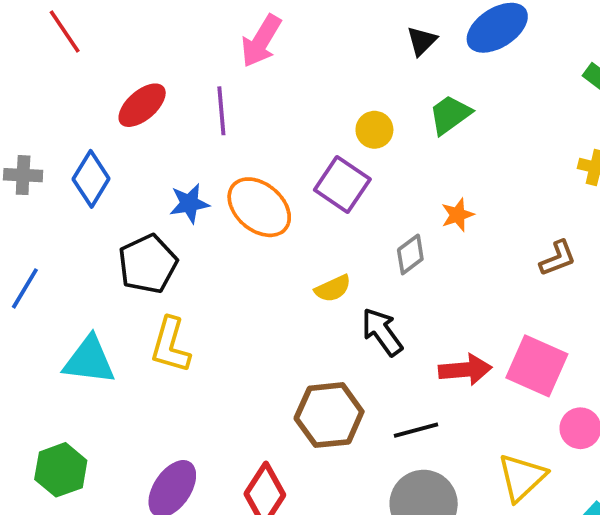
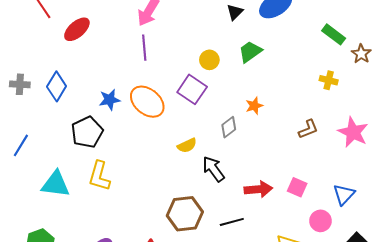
red ellipse: (142, 105) -> (77, 29), moved
purple line: (221, 111) -> (144, 48), moved
pink square: (537, 366) -> (297, 187), size x0.6

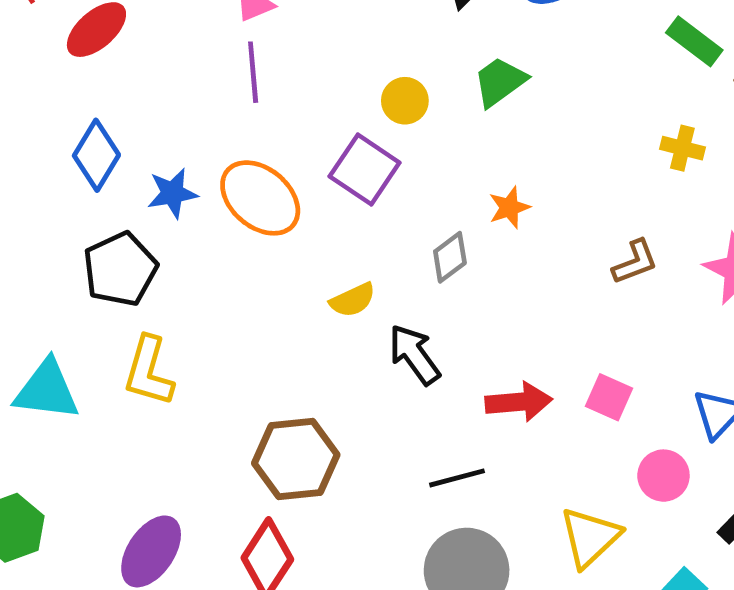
blue diamond: (57, 86) -> (96, 155), moved
brown hexagon: (185, 214) -> (296, 459), moved

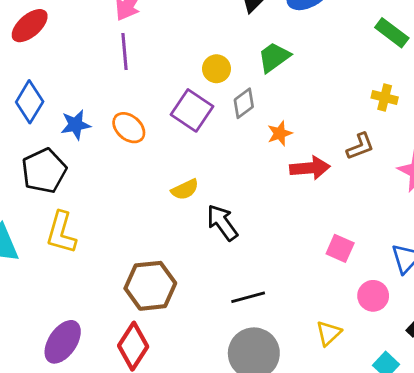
orange ellipse: (260, 198) -> (129, 128), size x0.7
gray diamond: (450, 257) -> (244, 103), moved
brown L-shape: (635, 262) -> (360, 146), moved
red arrow: (519, 402) -> (310, 168), moved
yellow triangle: (590, 537) -> (329, 333), size x0.7

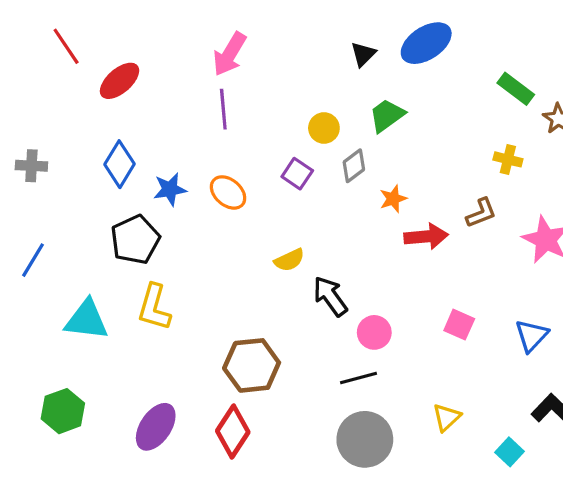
purple square: (192, 110) -> (297, 174), size x0.7
pink circle: (373, 296) -> (374, 332), moved

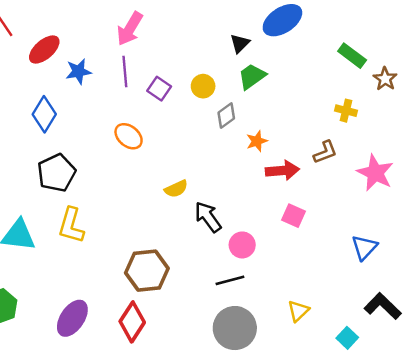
black triangle: (363, 54) -> (240, 43), moved
purple square: (297, 174) -> (159, 89), moved
blue star: (170, 189) -> (78, 71), moved
pink square: (459, 325) -> (293, 216), moved

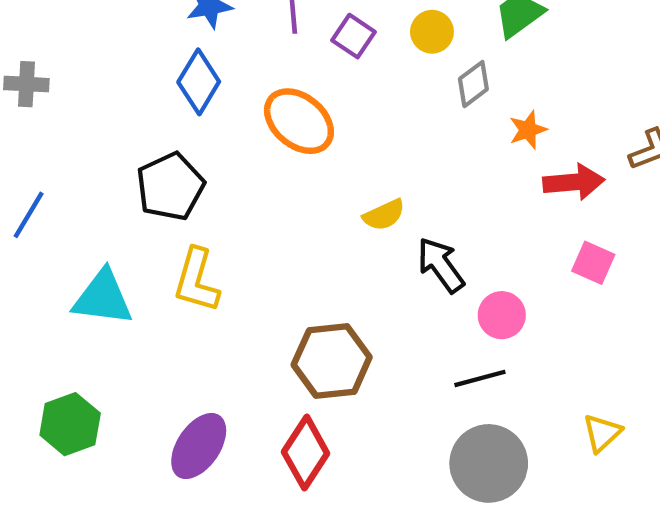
blue diamond: (44, 114) -> (199, 82), moved
orange ellipse: (129, 136) -> (299, 121), size x1.4

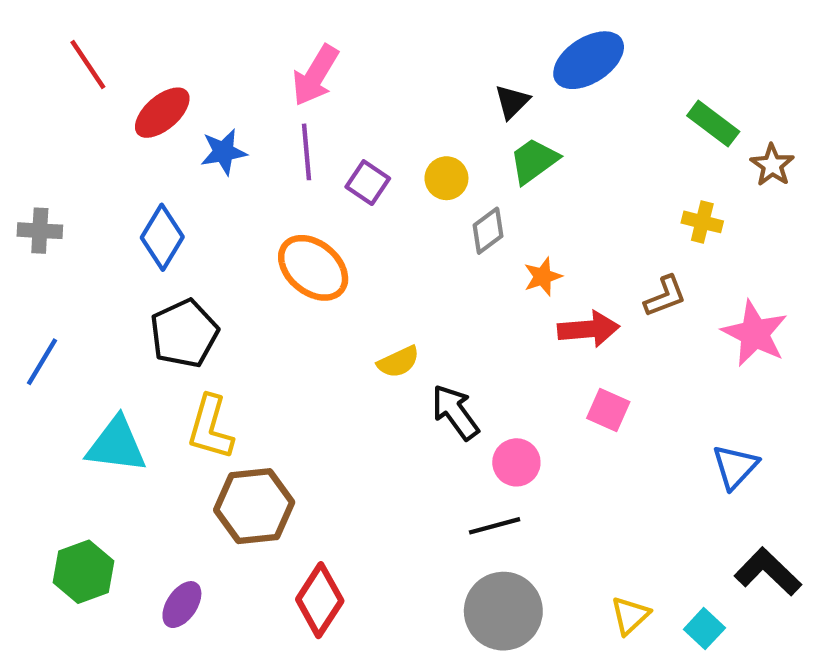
blue diamond: (199, 82) -> (162, 237), moved
brown hexagon: (332, 361) -> (254, 506), moved
yellow triangle: (602, 433) -> (630, 615), moved
purple ellipse: (199, 446) -> (182, 605), moved, size x0.7

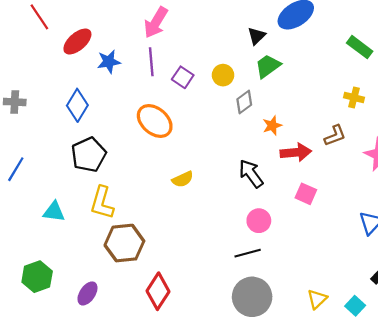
yellow semicircle: (398, 362) -> (183, 179), moved
black arrow: (455, 412) -> (251, 174), moved
cyan triangle: (116, 445) -> (54, 212), size x0.7

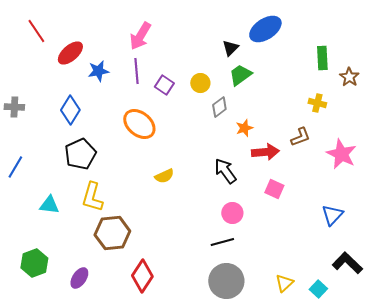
green rectangle: (360, 47) -> (322, 58), turned 50

